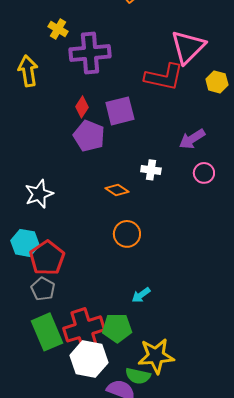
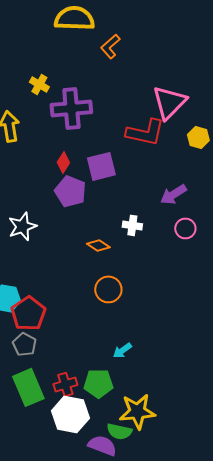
white star: (39, 194) -> (22, 226), moved
red cross: (84, 329) -> (65, 384), size x0.6

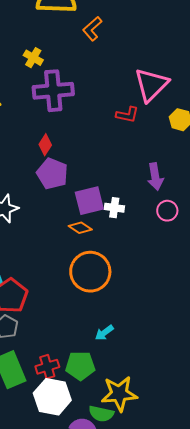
yellow cross: (39, 84) -> (33, 58), moved
red L-shape: (145, 132) -> (127, 115), size x0.6
purple square: (101, 166) -> (89, 201), moved
purple arrow: (173, 194) -> (155, 177), turned -68
orange circle: (108, 289) -> (90, 272), size x1.5

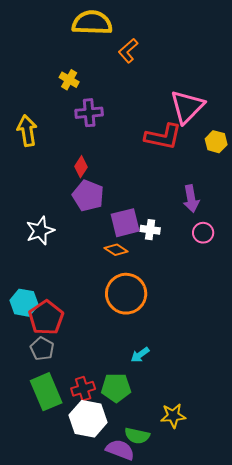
purple cross: (53, 91) -> (89, 113), size x0.7
red L-shape: (127, 115) -> (163, 137), size x1.6
yellow star: (119, 394) -> (173, 416), moved, size x0.7

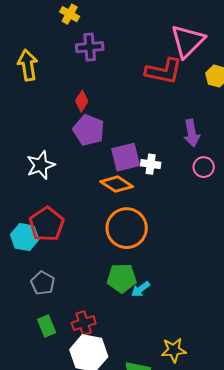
orange diamond: (116, 250) -> (117, 184), size x1.4
red pentagon: (46, 318) -> (47, 224), moved
green pentagon: (116, 388) -> (122, 278), moved
green rectangle: (46, 392) -> (47, 326), size x0.6

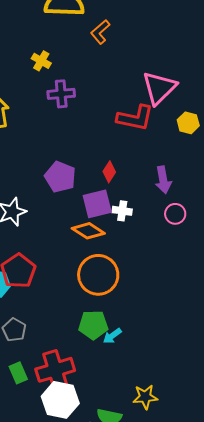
red diamond: (82, 101) -> (109, 172), moved
red cross: (84, 323) -> (55, 370), size x1.6

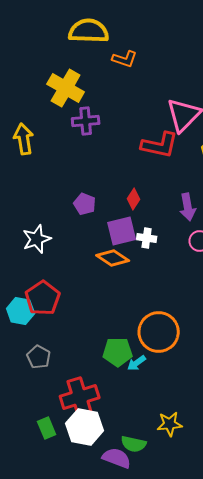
orange L-shape: (100, 32) -> (125, 59), turned -120
yellow cross: (41, 61) -> (66, 88), size x1.8
purple pentagon: (60, 177) -> (85, 204), size x0.7
orange circle: (98, 275) -> (159, 332), moved
green rectangle: (18, 373) -> (47, 428), moved

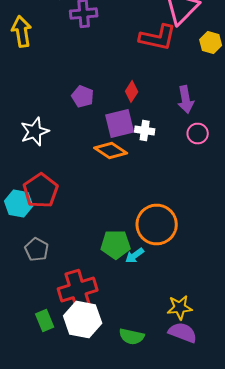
yellow star: (170, 424) -> (180, 308), moved
purple semicircle: (117, 458) -> (183, 332), moved

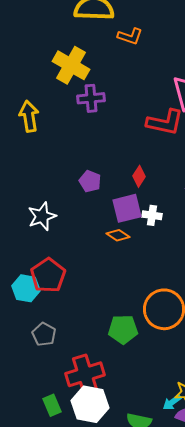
orange diamond: (111, 150) -> (118, 235), size x0.7
cyan arrow: (135, 256) -> (172, 402), moved

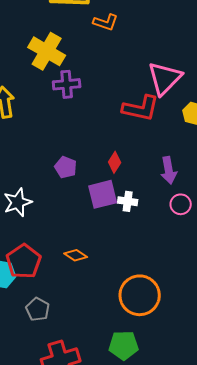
orange diamond: (118, 235) -> (76, 255), moved
green pentagon: (123, 329) -> (124, 345), moved
gray pentagon: (44, 334) -> (38, 309), moved

